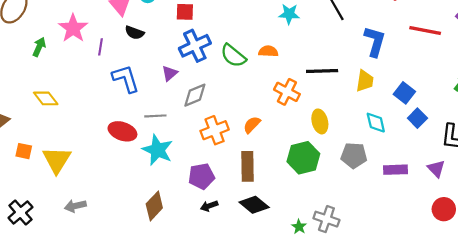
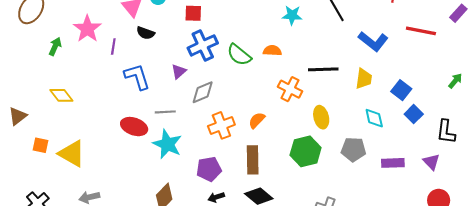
blue L-shape: (375, 41) -> (373, 41), turned 112
yellow triangle: (57, 160) -> (72, 154), turned -32

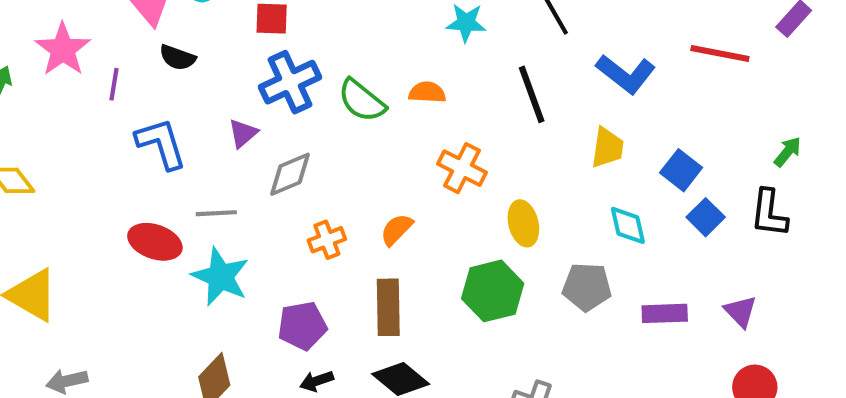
black line: (323, 69) -> (532, 94), moved, turned 72
orange cross: (221, 125) -> (327, 240), size x0.7
black L-shape: (446, 132) -> (769, 213), moved

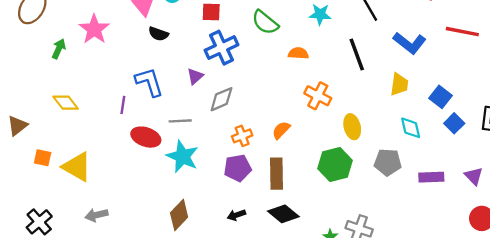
purple line: (114, 84) -> (123, 105), moved
green semicircle: (362, 101) -> (265, 22), moved
purple pentagon: (302, 326) -> (238, 168), moved

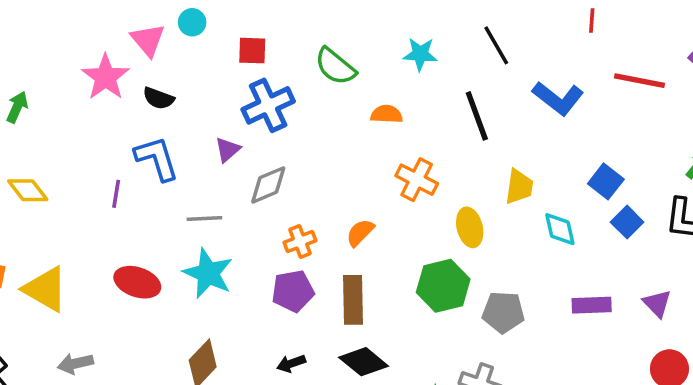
pink star: (94, 29) -> (105, 77), moved
black semicircle: (158, 34) -> (159, 98), moved
yellow trapezoid: (399, 84) -> (519, 187), moved
red ellipse: (146, 137) -> (137, 282), moved
gray pentagon: (388, 162) -> (503, 312), moved

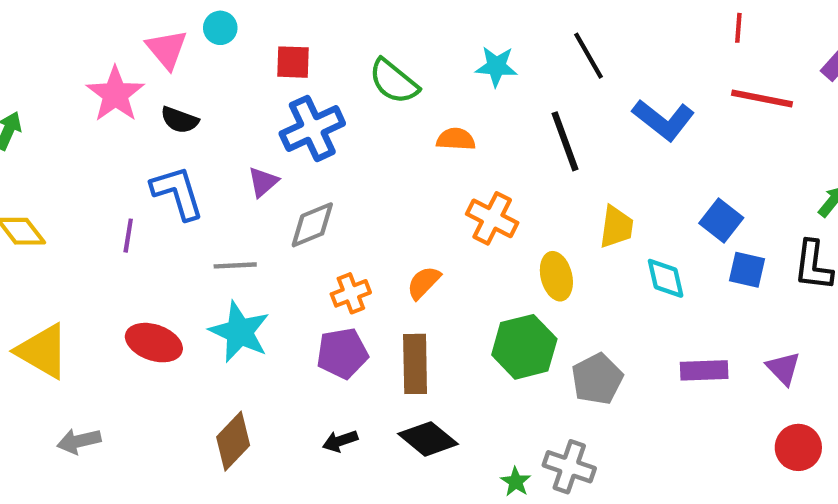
red line: (592, 21) -> (738, 28), moved
blue square: (627, 222) -> (747, 270), turned -32
gray pentagon: (503, 312) -> (597, 379), turned -30

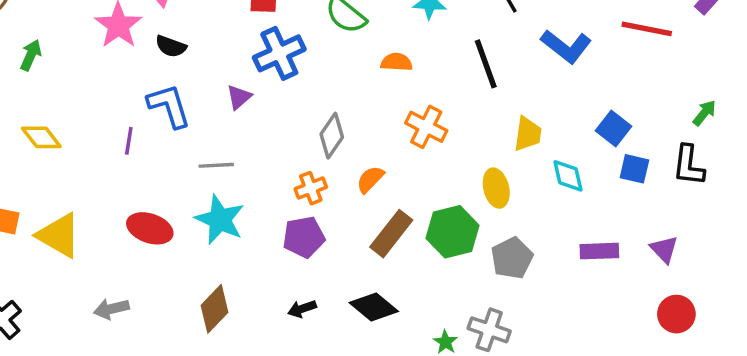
gray diamond: (312, 225) -> (332, 136), moved, turned -33
yellow ellipse: (556, 276) -> (496, 188), moved
brown rectangle: (415, 364) -> (391, 234), moved, turned 39
gray arrow: (79, 441) -> (111, 309), moved

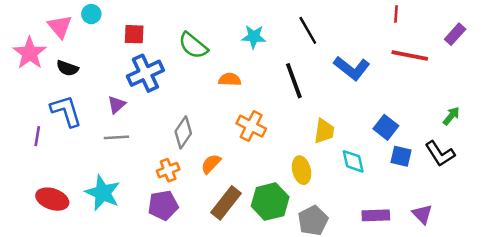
gray line: (216, 165) -> (116, 137), moved
black L-shape: (689, 165) -> (440, 154), turned -40

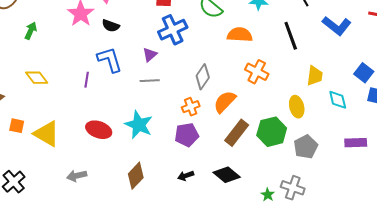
orange semicircle: (230, 79) -> (240, 35), size x1.4
orange semicircle: (211, 164) -> (225, 102), size x1.4

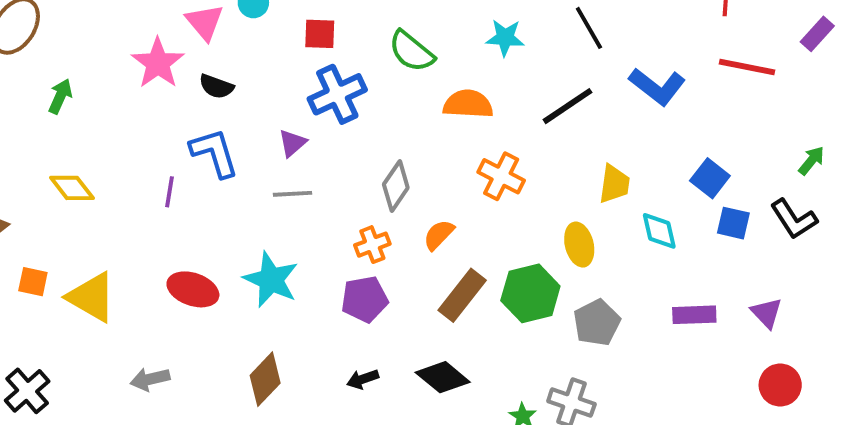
black line: (291, 36) -> (568, 106), turned 76
orange semicircle: (225, 102) -> (439, 235), size x0.7

